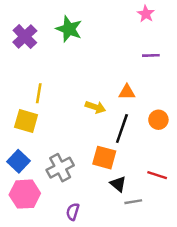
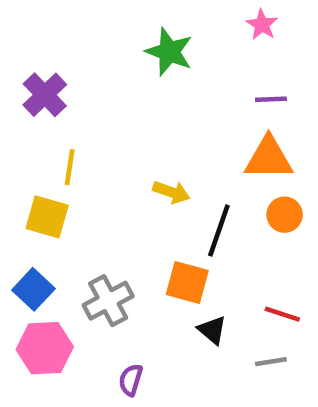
green star: (69, 29) -> (169, 52), moved
purple cross: (25, 37) -> (45, 95), moved
orange triangle: (127, 92) -> (269, 158), moved, size x1.6
gray line: (133, 202) -> (271, 362), moved

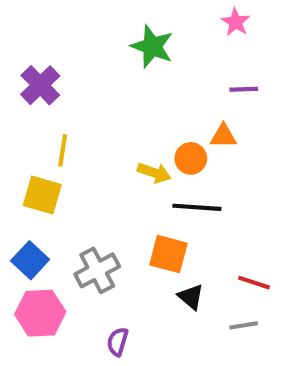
orange triangle: (269, 158) -> (223, 136), moved, size x0.6
orange circle: (285, 215) -> (191, 158), moved
black line: (219, 230) -> (197, 207), turned 75

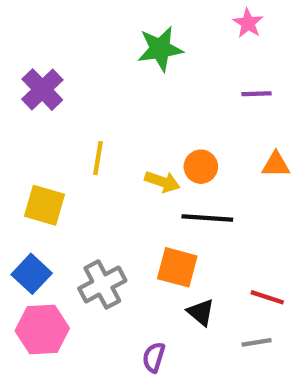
green star: (152, 47) -> (160, 49), turned -30
orange triangle: (223, 136) -> (276, 164), moved
yellow line: (63, 150) -> (98, 158), moved
purple semicircle: (118, 342) -> (154, 357), moved

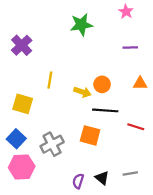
red line: (267, 297) -> (136, 127), moved
black triangle: (201, 312) -> (102, 178), moved

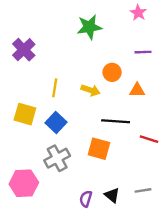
orange triangle: (140, 83) -> (137, 90), moved
orange circle: (102, 84) -> (112, 72), moved
yellow arrow: (82, 92) -> (91, 90), moved
blue square: (16, 139) -> (56, 122), moved

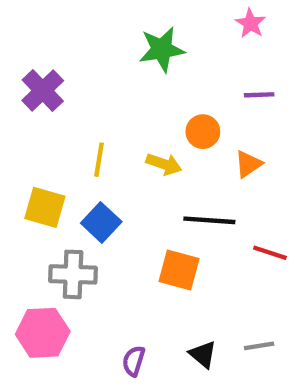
orange triangle: (137, 90) -> (248, 164), turned -35
gray cross: (57, 158) -> (73, 274), moved, turned 30
purple semicircle: (86, 199) -> (134, 361), moved

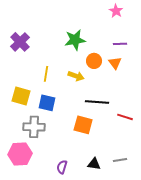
green star: (162, 49) -> (75, 40), moved
orange triangle: (248, 164) -> (115, 63), moved, turned -32
blue square: (101, 222) -> (47, 103), turned -30
black triangle: (203, 354) -> (94, 164), turned -32

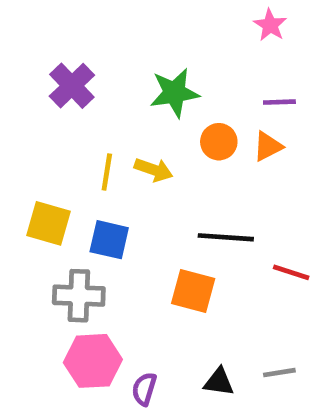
purple cross: (20, 42) -> (72, 86), moved
orange triangle: (115, 63) -> (268, 146), turned 40
yellow arrow: (76, 76) -> (154, 170), moved
pink hexagon: (20, 154) -> (93, 361), moved

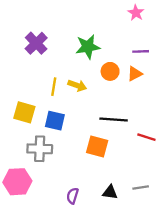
pink hexagon: (93, 361) -> (17, 182), moved

